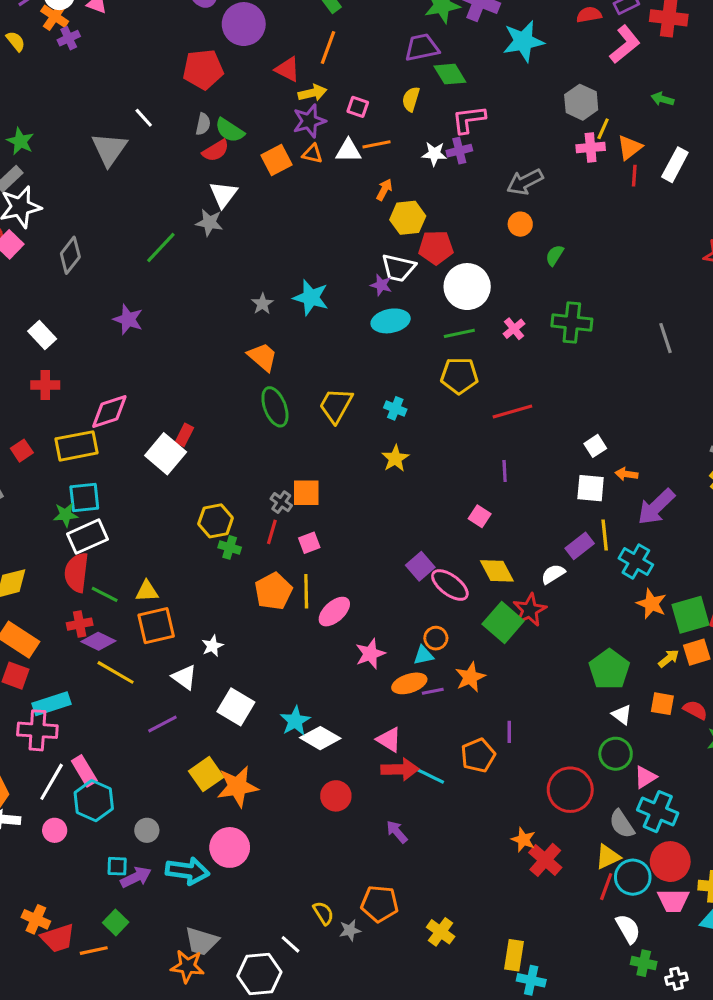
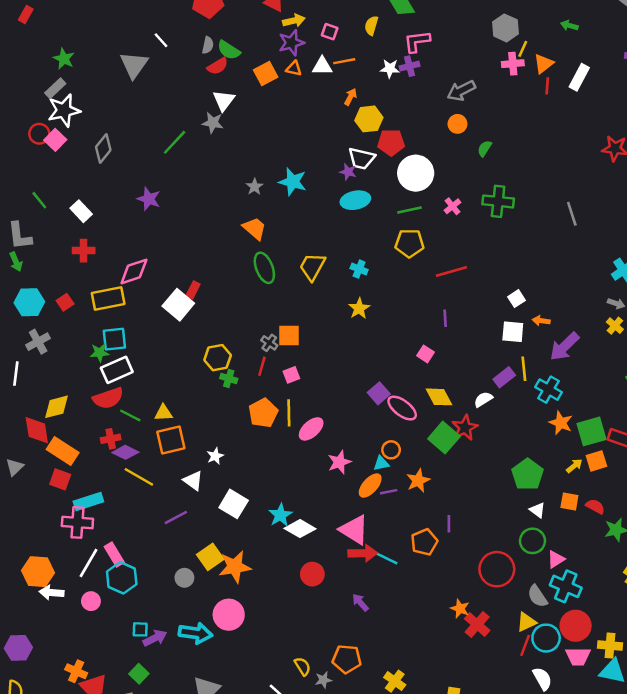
red semicircle: (77, 572) -> (108, 398), turned -116
orange ellipse: (409, 683) -> (370, 486), turned -30
pink triangle: (389, 740) -> (354, 530), size x1.5
gray circle: (147, 830) -> (184, 578), moved

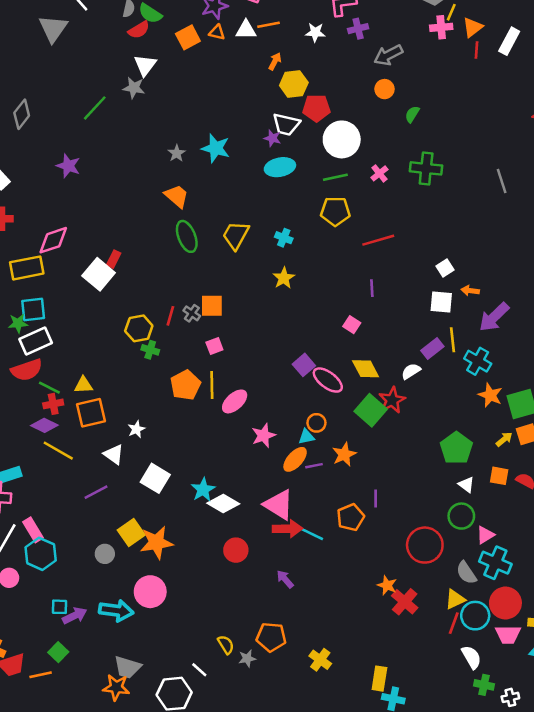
purple cross: (410, 66) -> (358, 29), moved
red line: (262, 366) -> (170, 316), moved
red cross: (111, 439) -> (53, 404), moved

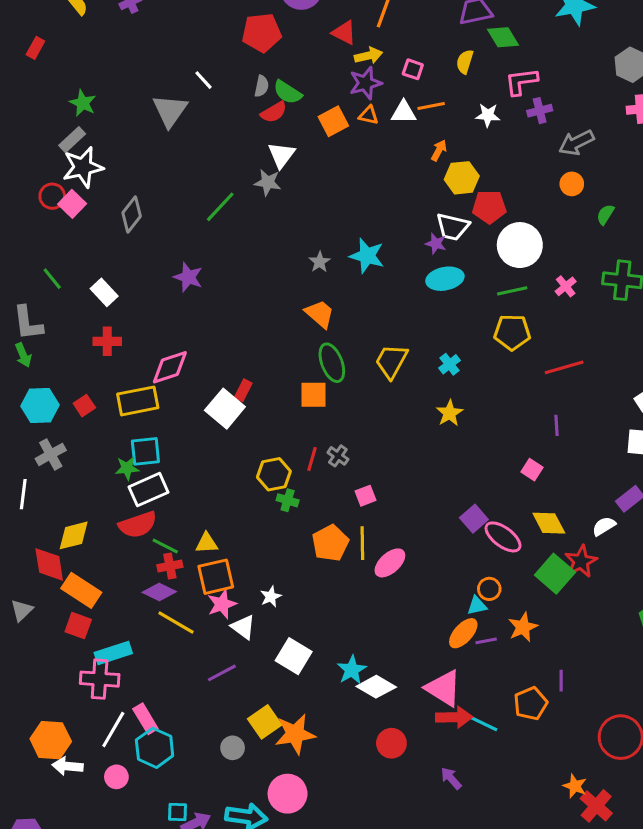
cyan cross: (284, 238) -> (450, 364), turned 30
orange square: (212, 306) -> (314, 395), moved
pink star: (264, 435) -> (222, 604), moved

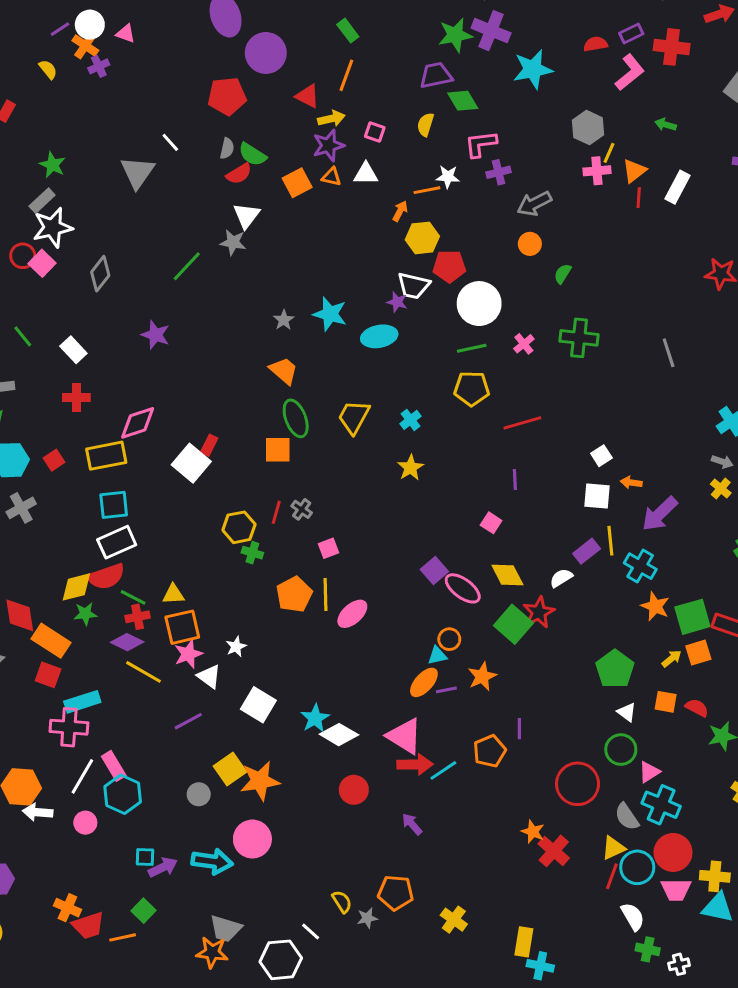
orange line: (431, 106) -> (427, 190), moved
cyan ellipse: (445, 279) -> (379, 336), moved
green star: (127, 468) -> (85, 614), moved
yellow diamond: (74, 535) -> (76, 587), moved
cyan line: (483, 723) -> (443, 770), turned -60

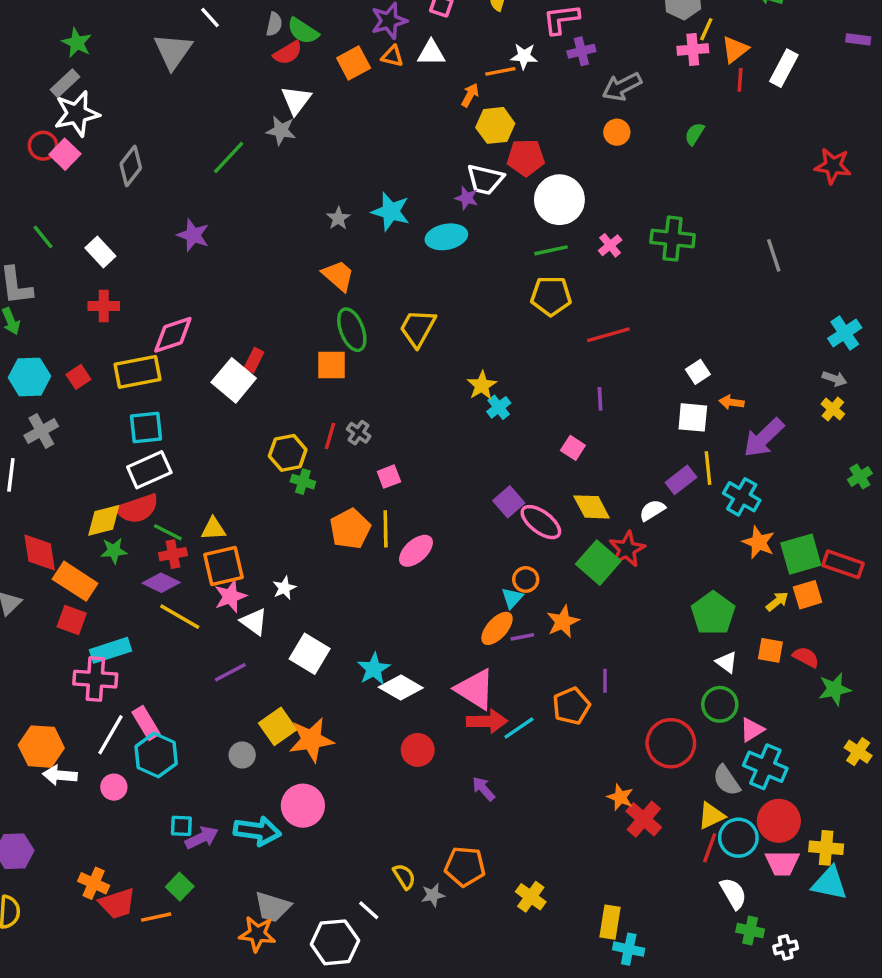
green semicircle: (563, 274) -> (694, 134), moved
cyan cross: (411, 420) -> (499, 407), moved
cyan triangle: (437, 656) -> (512, 598), turned -36

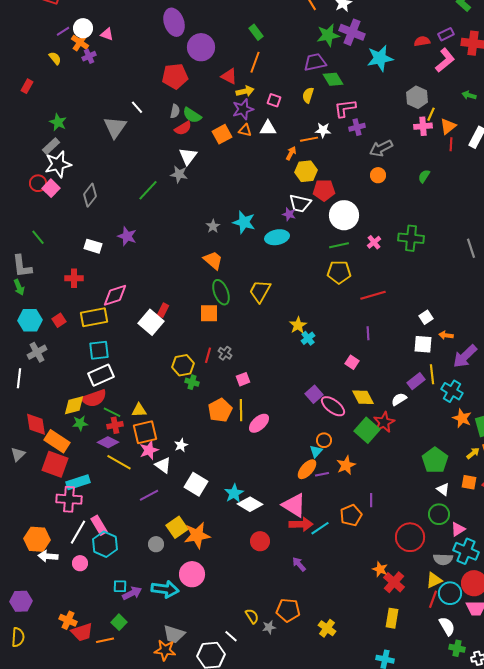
white rectangle: (100, 252) -> (93, 246), moved, turned -30
red square: (72, 620) -> (55, 464), size x1.5
gray semicircle: (727, 780) -> (443, 559), turned -54
yellow rectangle: (610, 922) -> (392, 618), moved

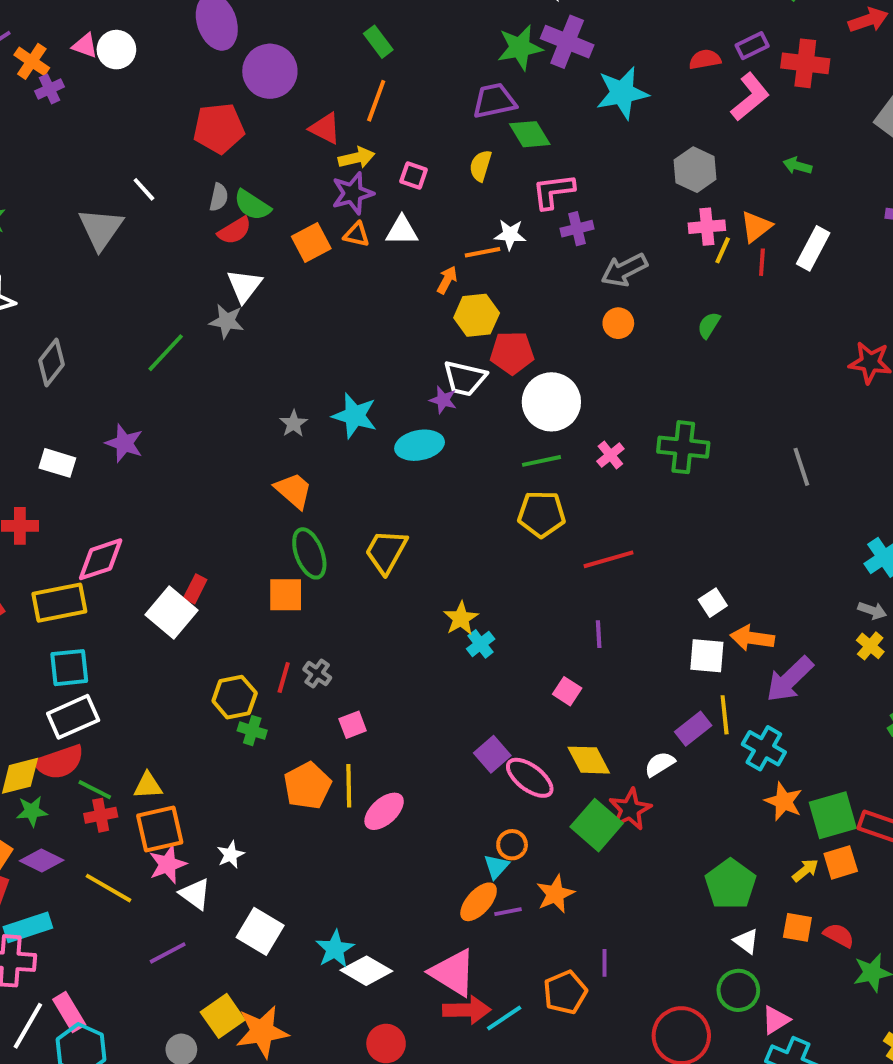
white circle: (83, 28) -> (116, 50), moved
yellow line: (431, 114) -> (723, 250), moved
orange arrow: (446, 335) -> (752, 638), size x1.5
purple diamond: (108, 442) -> (42, 860), moved

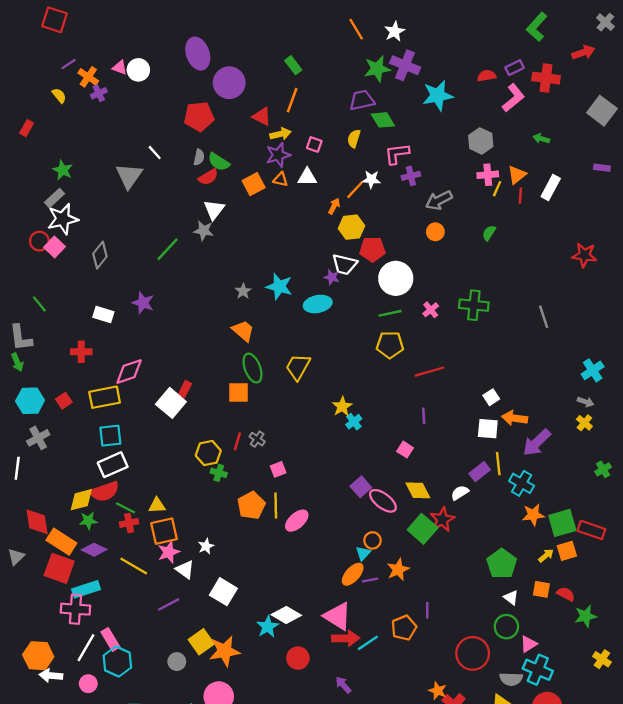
orange line: (482, 252) -> (355, 190), turned -36
orange star: (784, 801) -> (533, 515), turned -30
cyan star: (335, 949) -> (268, 627), moved

